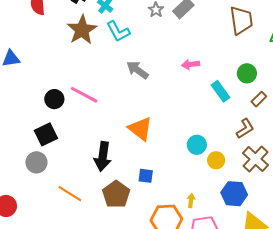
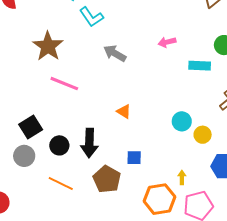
brown star: (82, 30) -> (48, 46), moved
cyan rectangle: (221, 91) -> (200, 66), turned -45
black circle: (54, 99) -> (59, 145), moved
orange triangle: (140, 129) -> (124, 111), size x0.6

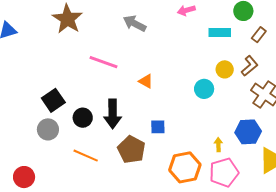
pink line: (64, 84) -> (103, 62), moved
yellow circle: (203, 135) -> (225, 69), moved
yellow arrow: (182, 177) -> (218, 145), moved

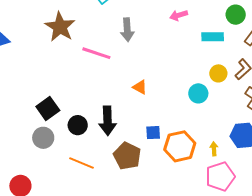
gray arrow: (135, 23) -> (127, 30), turned -120
pink line: (103, 62) -> (96, 53), moved
orange hexagon: (185, 167) -> (180, 146), moved

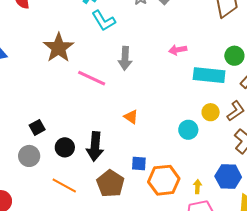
cyan rectangle: (213, 37) -> (209, 75), size x1.4
black square: (48, 109) -> (37, 127), size x0.7

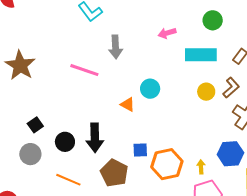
brown star: (59, 48) -> (20, 65), moved
green circle: (234, 56) -> (213, 20), moved
cyan circle: (188, 130) -> (150, 89), moved

